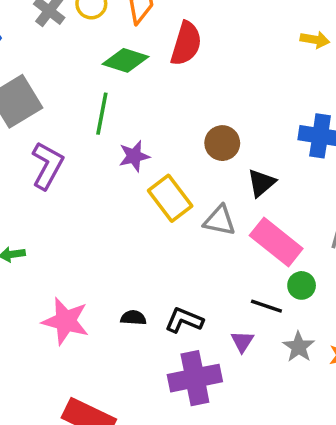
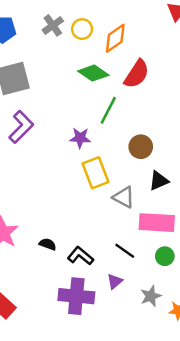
green line: (102, 114) -> (108, 110), moved
pink rectangle: (276, 242) -> (157, 223), turned -52
black line: (266, 306) -> (125, 251), moved

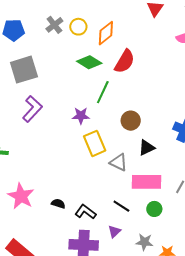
gray star: (151, 296) -> (144, 242), turned 30

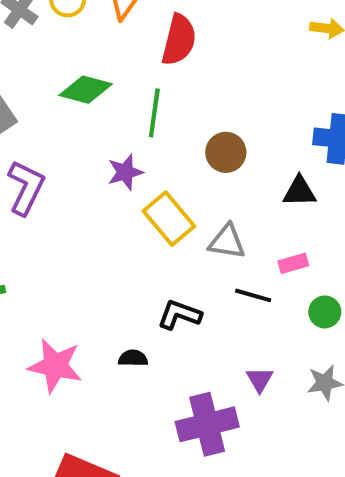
green diamond: (89, 62) -> (86, 90), moved
black triangle: (147, 148) -> (299, 191), moved, turned 42
pink rectangle: (146, 182) -> (293, 263), size x0.5
black line: (121, 206) -> (253, 295), moved
black L-shape: (86, 212) -> (179, 315), moved

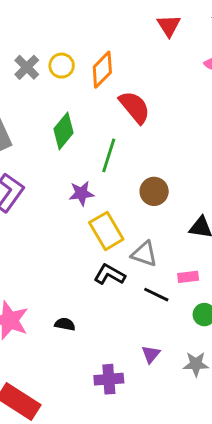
red semicircle: (179, 40) -> (135, 107), turned -63
green diamond: (86, 90) -> (64, 131), turned -75
black L-shape: (179, 315) -> (110, 275), moved
purple cross: (207, 424) -> (109, 379), size x0.7

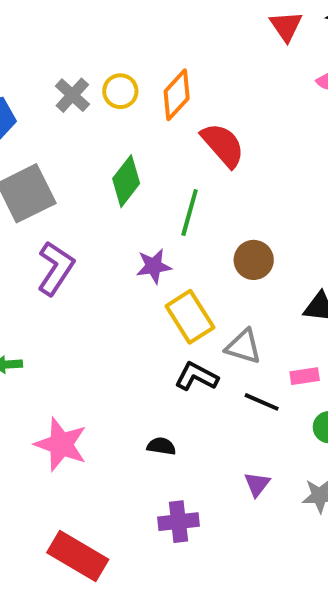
red triangle: (169, 26) -> (286, 26), moved
black semicircle: (65, 324) -> (161, 446), moved
purple cross: (109, 379) -> (178, 522), moved

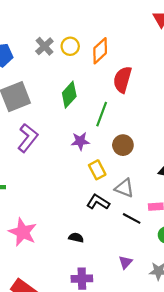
red semicircle: (223, 145) -> (122, 80), turned -128
brown circle: (254, 260) -> (123, 145), moved
yellow rectangle: (190, 317) -> (97, 170), size x0.7

